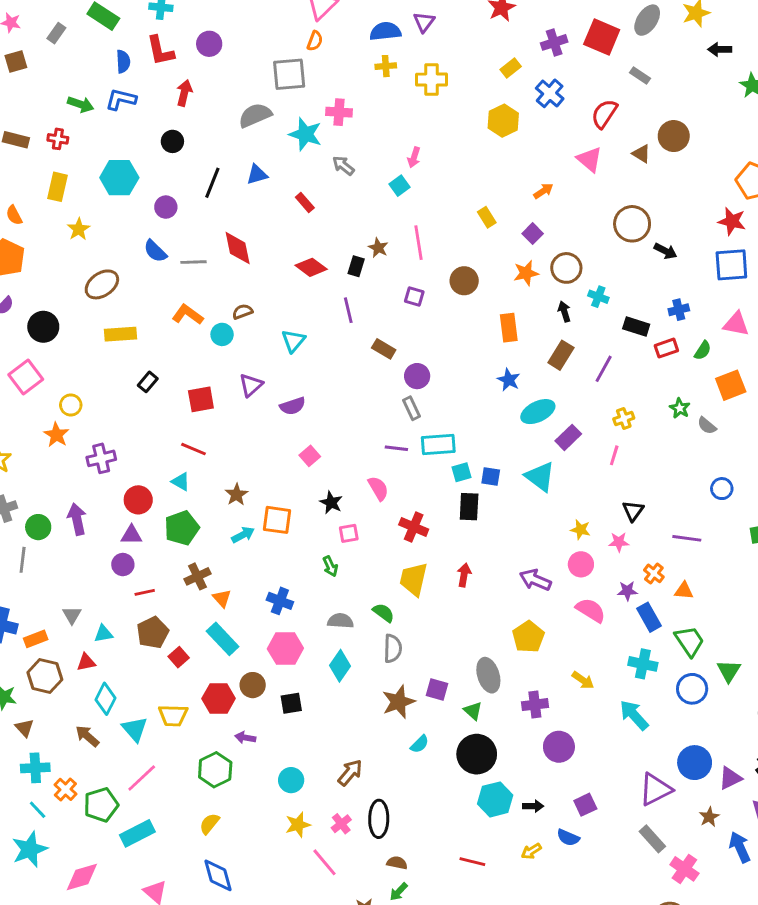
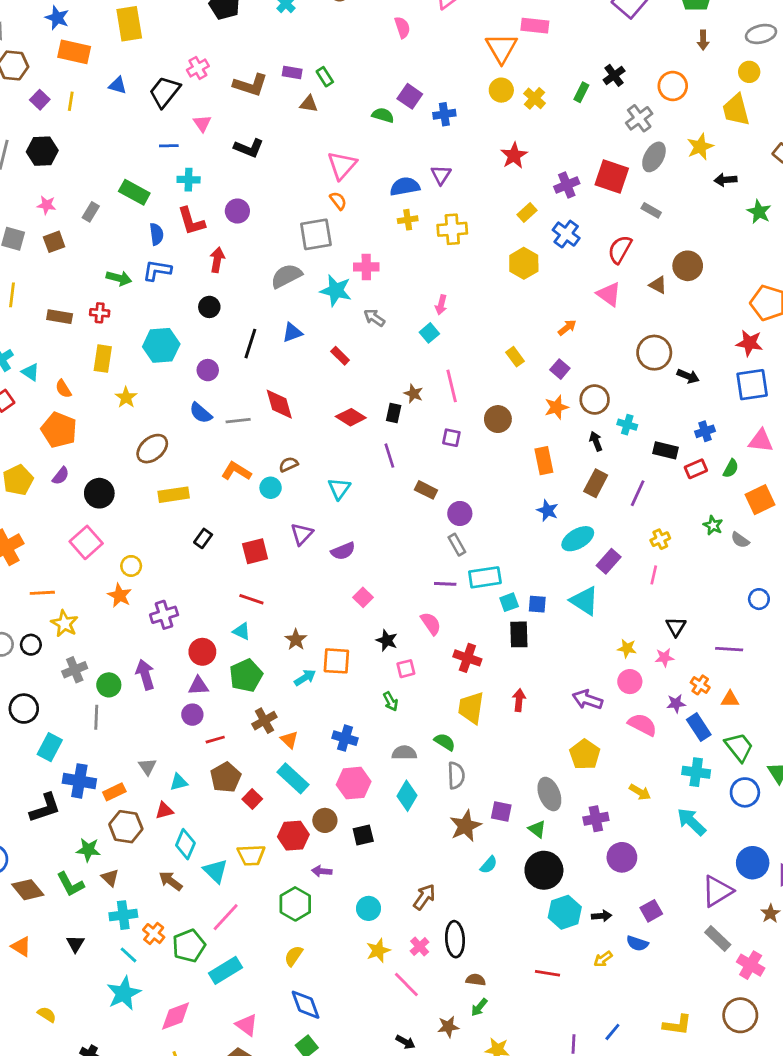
orange semicircle: (315, 41) -> (338, 201), turned -54

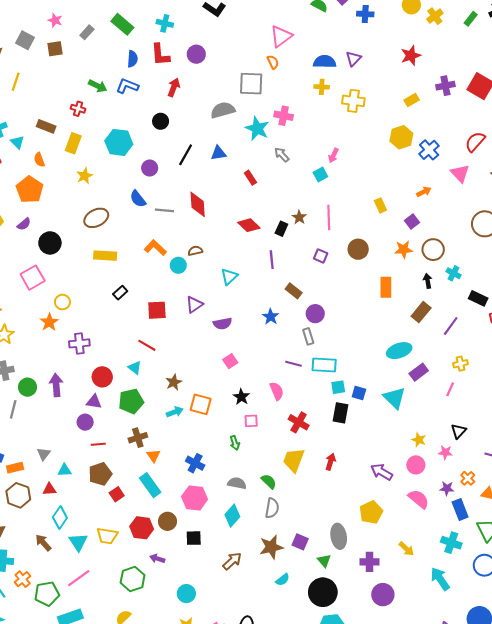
blue cross: (566, 234) -> (429, 150), moved
brown rectangle: (60, 317) -> (46, 126), moved
blue star: (548, 510) -> (271, 317), moved
brown arrow: (424, 897) -> (232, 561), moved

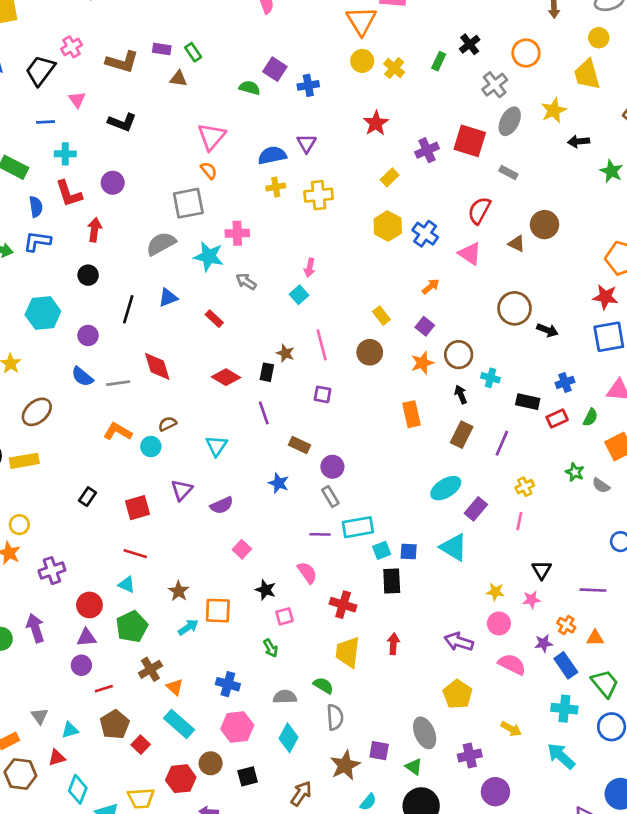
brown circle: (358, 249) -> (370, 352), moved
yellow rectangle: (105, 256) -> (24, 461), moved

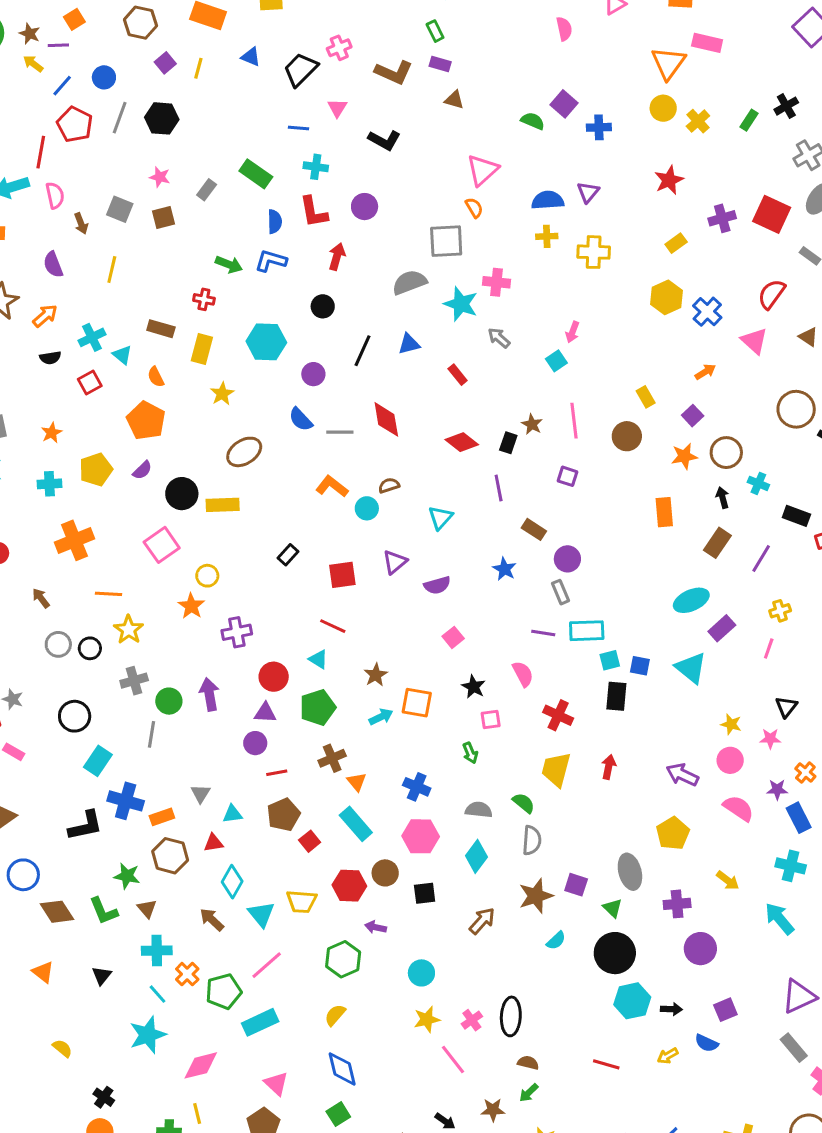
green rectangle: (193, 52) -> (435, 31), moved

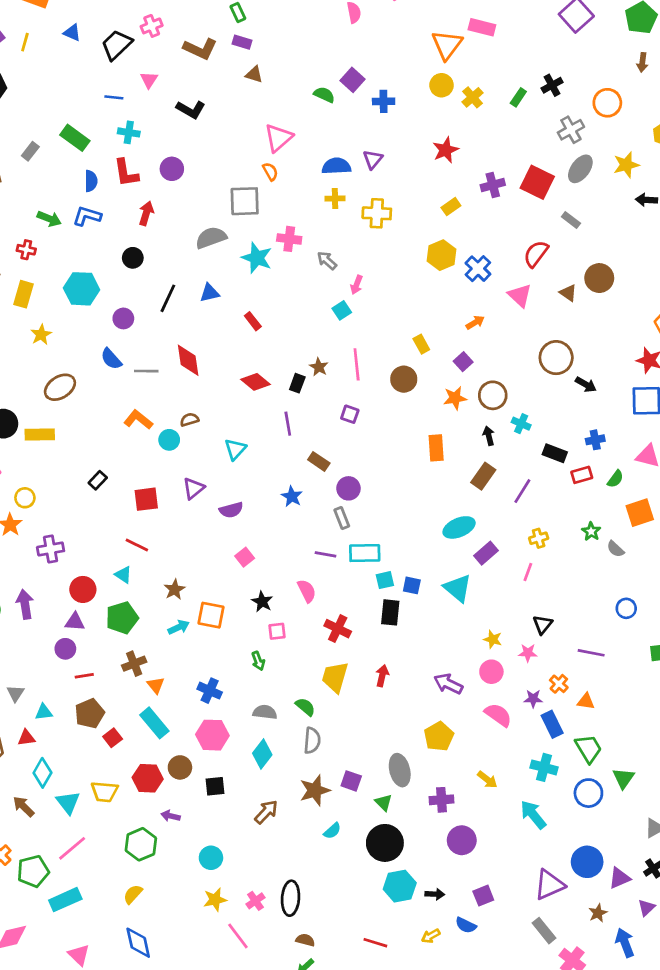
gray arrow: (499, 338) -> (327, 261), moved

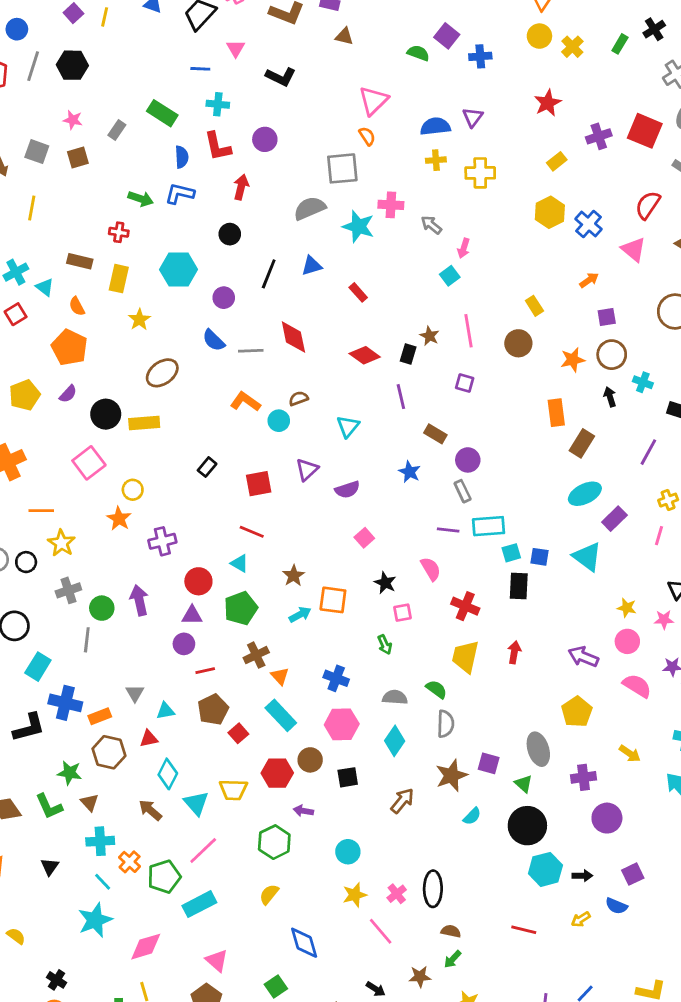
purple square: (463, 362) -> (607, 317), moved, turned 36
brown rectangle: (483, 476) -> (582, 443), moved
blue diamond: (138, 943) -> (304, 943), moved

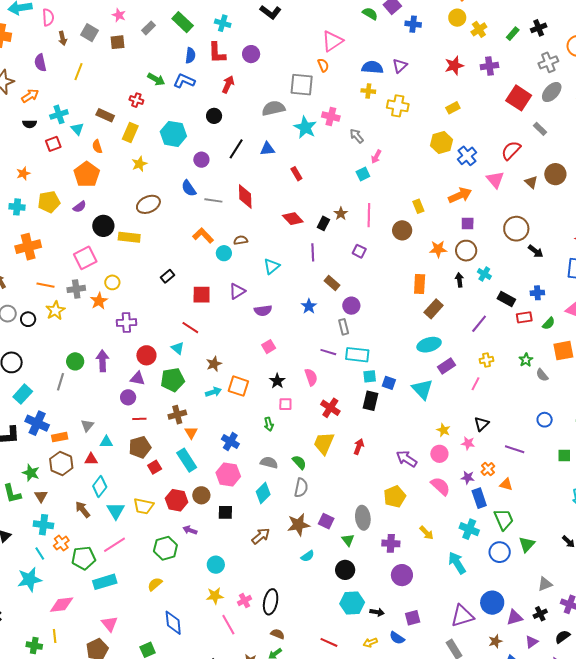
purple cross: (599, 136) -> (489, 66), moved
orange arrow: (589, 280) -> (460, 195), size x1.6
gray cross: (68, 590) -> (76, 289), moved
black circle: (527, 826) -> (345, 570), size x0.7

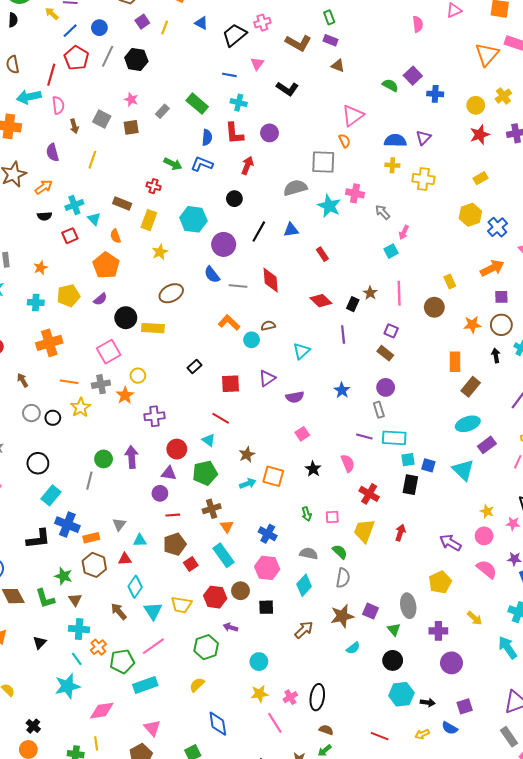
yellow circle: (457, 18) -> (476, 105), moved
purple circle: (201, 160) -> (224, 244), size x1.5
brown rectangle: (332, 283) -> (385, 353), moved
pink square: (285, 404) -> (332, 517), moved

